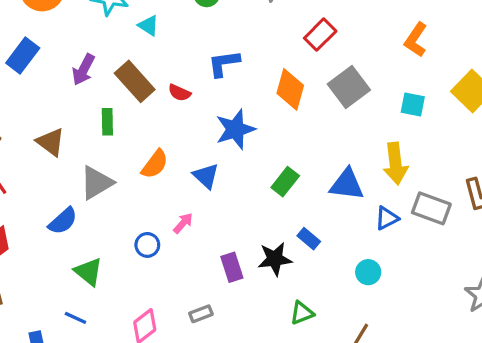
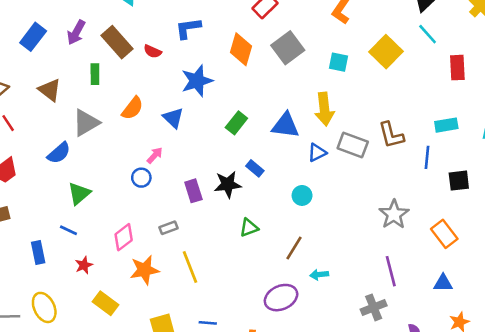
blue rectangle: (23, 55) -> (33, 37), moved
blue circle: (147, 245) -> (141, 178), moved
green triangle: (88, 272) -> (79, 193), turned 40

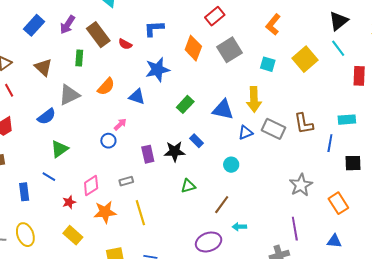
blue triangle: (173, 118) -> (137, 97), turned -30
red star: (84, 265) -> (69, 202), moved

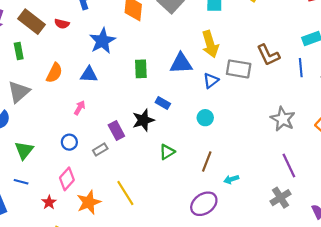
green rectangle: (185, 104) -> (141, 69), turned -30
blue circle: (108, 141) -> (69, 142), moved
gray rectangle: (126, 181) -> (100, 150), moved

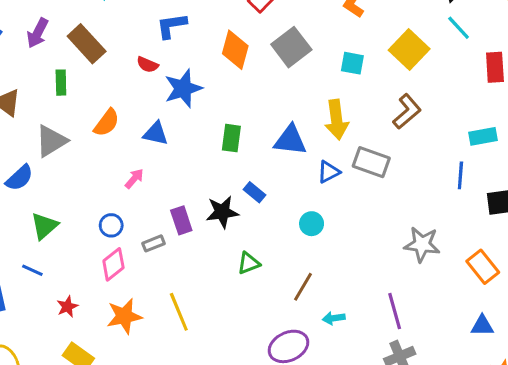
red semicircle: (62, 24) -> (147, 65), moved
brown L-shape: (268, 55) -> (407, 112), moved, turned -115
gray star: (283, 119) -> (422, 244), turned -30
purple line: (289, 166) -> (395, 311), moved
pink diamond: (67, 179) -> (113, 264), moved

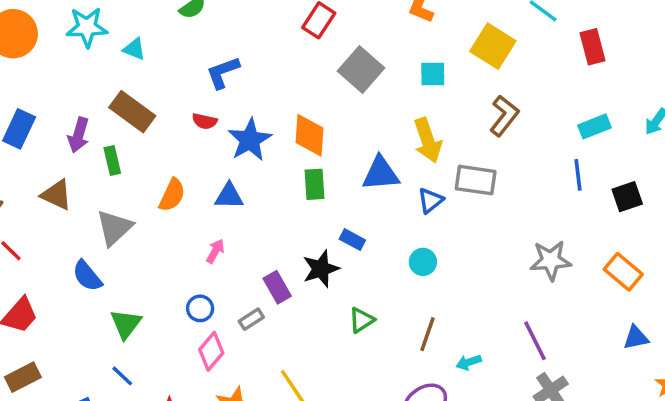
purple arrow: (38, 33) -> (79, 135), moved
orange diamond: (235, 50) -> (310, 135), moved
blue semicircle: (19, 178) -> (87, 276), turned 104
blue line: (32, 270) -> (122, 376), turned 30

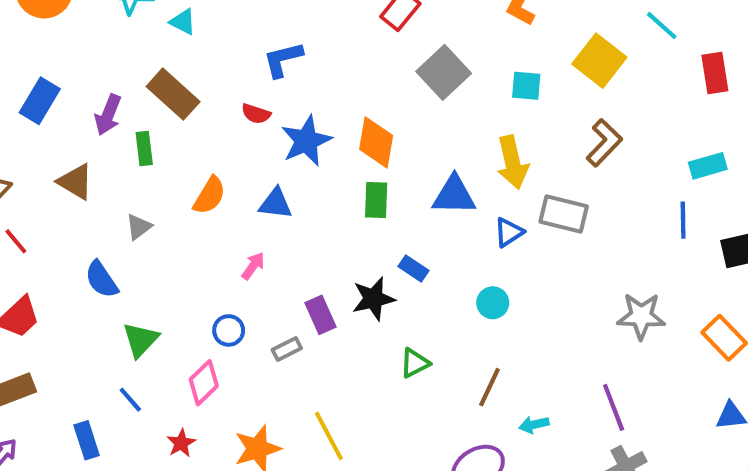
gray triangle: (114, 228) -> (139, 227), size x0.6
pink diamond: (211, 351) -> (204, 383), moved

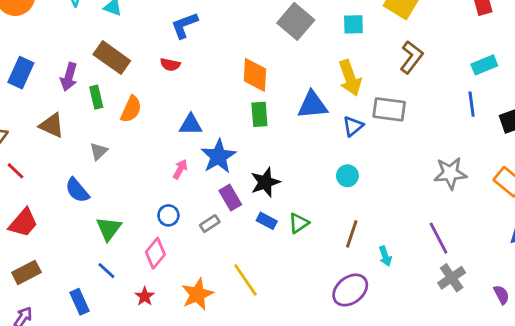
blue star: (306, 141) -> (218, 156), moved
orange semicircle: (210, 196) -> (131, 109), moved
blue rectangle: (413, 269) -> (267, 221), moved
cyan arrow: (534, 425) -> (385, 256), turned -90

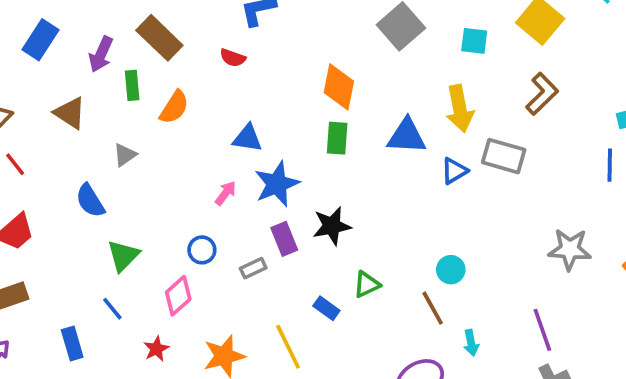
cyan circle: (347, 176) -> (451, 270), moved
blue rectangle: (267, 221) -> (326, 308), moved
brown line: (352, 234) -> (433, 308), turned -56

